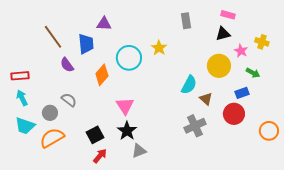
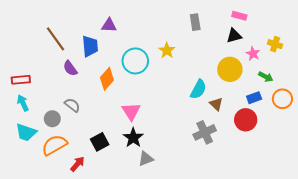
orange circle: (269, 131) -> (282, 99), moved
red arrow: (100, 156) -> (78, 164), moved

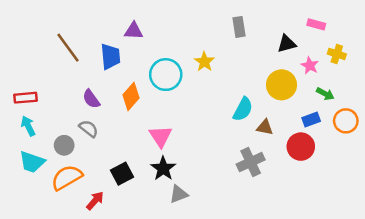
pink rectangle: (239, 16) -> (316, 24), moved
purple semicircle: (70, 68) -> (91, 99), moved
brown triangle: (216, 104) -> (265, 127), turned -32

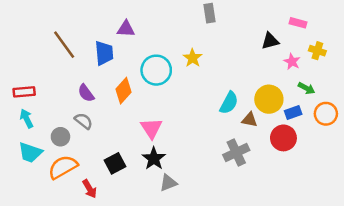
gray rectangle: (239, 27) -> (210, 13), moved
yellow circle: (281, 85) -> (269, 99), moved
red arrow: (95, 201) -> (90, 189), turned 108

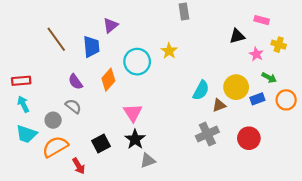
purple triangle: (126, 29) -> (111, 25), turned -42
brown triangle: (250, 120) -> (219, 105), turned -32
red circle: (283, 138) -> (249, 138), moved

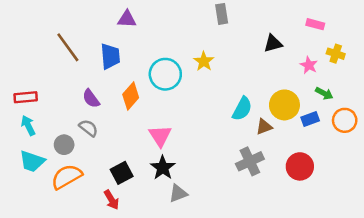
purple triangle: (111, 25) -> (127, 19), moved, turned 42
black triangle: (237, 36) -> (273, 43), moved
red arrow: (79, 166) -> (111, 200), moved

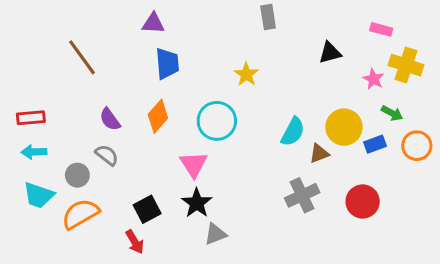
yellow cross: (336, 54) -> (406, 65), size x1.5
blue trapezoid: (110, 56) -> (167, 64), moved
cyan circle: (165, 74) -> (217, 121), moved
cyan arrow: (28, 125) -> (34, 152), turned -66

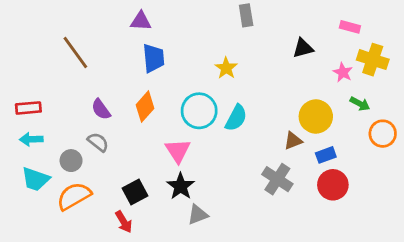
cyan semicircle: (293, 132) -> (236, 118), moved
blue rectangle: (375, 144) -> (326, 155), moved
gray cross: (302, 195) -> (277, 179), turned -32

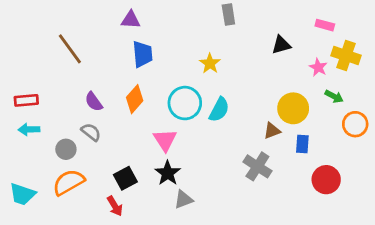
blue rectangle: (326, 155) -> (302, 144), turned -66
cyan trapezoid: (35, 179) -> (22, 194), moved
red circle: (333, 185) -> (326, 180), moved

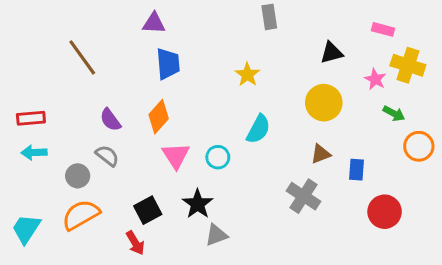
cyan circle: (185, 103) -> (218, 157), moved, size x0.6
yellow circle: (293, 108) -> (324, 103), moved
pink triangle: (165, 140) -> (176, 156), moved
cyan trapezoid: (22, 194) -> (26, 229), turned 104

